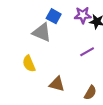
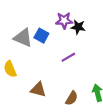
blue square: (54, 16) -> (41, 36), moved

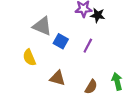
blue square: (41, 36) -> (61, 41), moved
purple line: (68, 57) -> (88, 46), turned -32

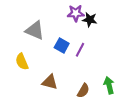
blue square: (61, 41) -> (62, 45), moved

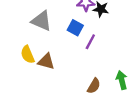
blue square: (62, 45) -> (75, 28), moved
brown triangle: (50, 82) -> (46, 61), moved

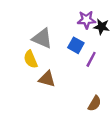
yellow semicircle: (28, 55) -> (31, 59), moved

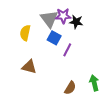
gray triangle: (42, 38) -> (49, 19), moved, turned 30
yellow semicircle: (31, 59) -> (25, 33), moved, turned 35

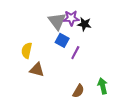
yellow semicircle: (25, 33) -> (27, 51), moved

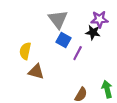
purple star: (71, 18) -> (99, 19), moved
black star: (84, 24) -> (93, 32), moved

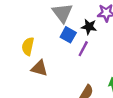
black star: (93, 32) -> (89, 27), moved

